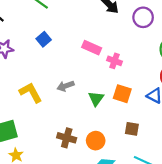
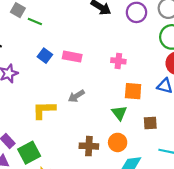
pink rectangle: (92, 48) -> (72, 57), moved
yellow L-shape: (31, 92) -> (44, 110), turned -50
green triangle: (96, 99) -> (119, 113), moved

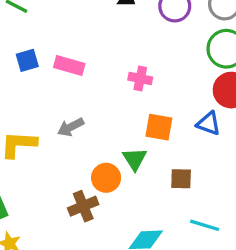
blue square: (45, 56) -> (27, 60), turned 32
orange circle: (118, 142) -> (106, 178), moved
brown cross: (89, 146) -> (83, 206), turned -30

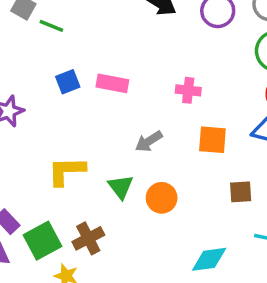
gray arrow: (71, 127) -> (149, 141), moved
green triangle: (135, 159) -> (121, 187), moved
brown cross: (83, 206) -> (88, 238), moved

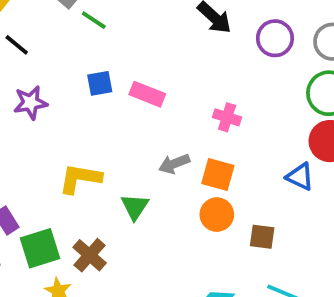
orange square: (212, 140) -> (218, 174), moved
orange circle: (162, 198) -> (217, 215), moved
brown cross: (88, 238) -> (90, 255), turned -32

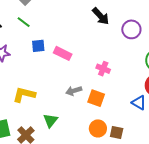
green line: (94, 20) -> (24, 22), moved
green triangle: (135, 207) -> (50, 120), moved
orange circle: (217, 215) -> (98, 128), moved

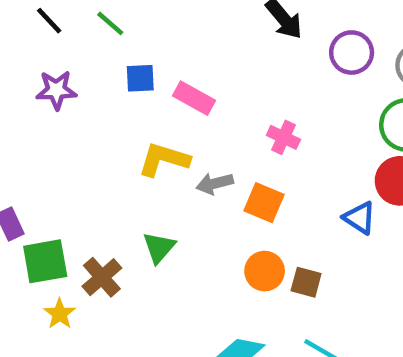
yellow L-shape: (24, 95) -> (164, 159), moved

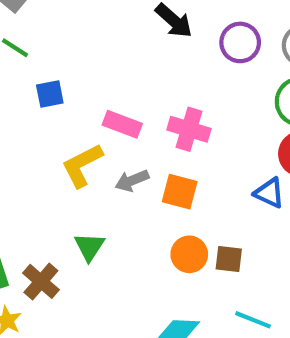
pink rectangle: (194, 98) -> (122, 124), moved
pink cross: (283, 137) -> (189, 129), size x1.4
yellow L-shape: (164, 159) -> (82, 165), turned -36

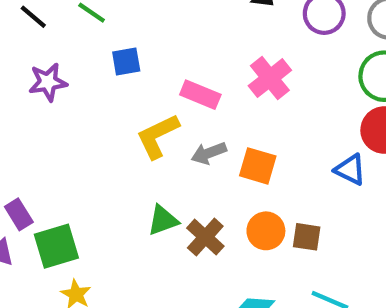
pink cross: (189, 129) -> (270, 78), moved, turned 33
green triangle: (89, 247) -> (163, 220), turned 36
brown cross: (41, 281) -> (205, 237), moved

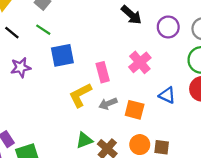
blue square: (126, 61) -> (62, 55), size x1.5
pink rectangle: (200, 95) -> (103, 72), turned 54
blue triangle: (350, 170) -> (167, 95), moved

